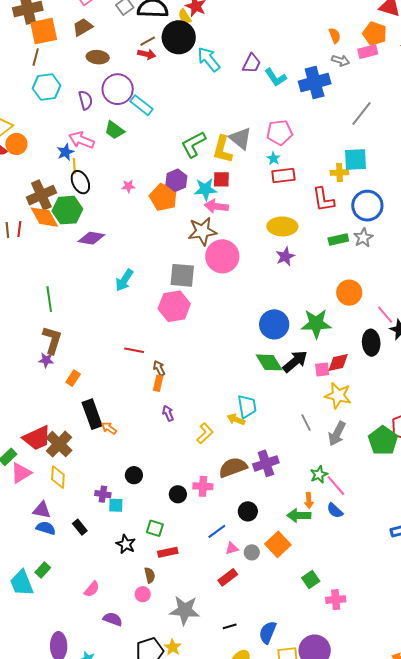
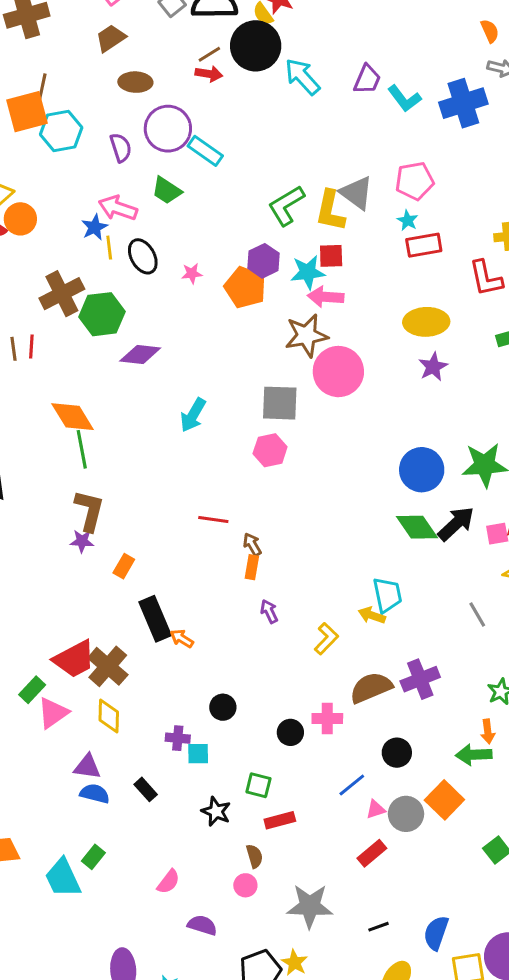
orange square: (44, 31) -> (27, 112), moved
black ellipse: (80, 182) -> (143, 256), moved
orange diamond: (44, 217) -> (73, 417), moved
pink hexagon: (174, 306) -> (270, 450), size x0.7
gray circle: (252, 552) -> (406, 814), size x1.5

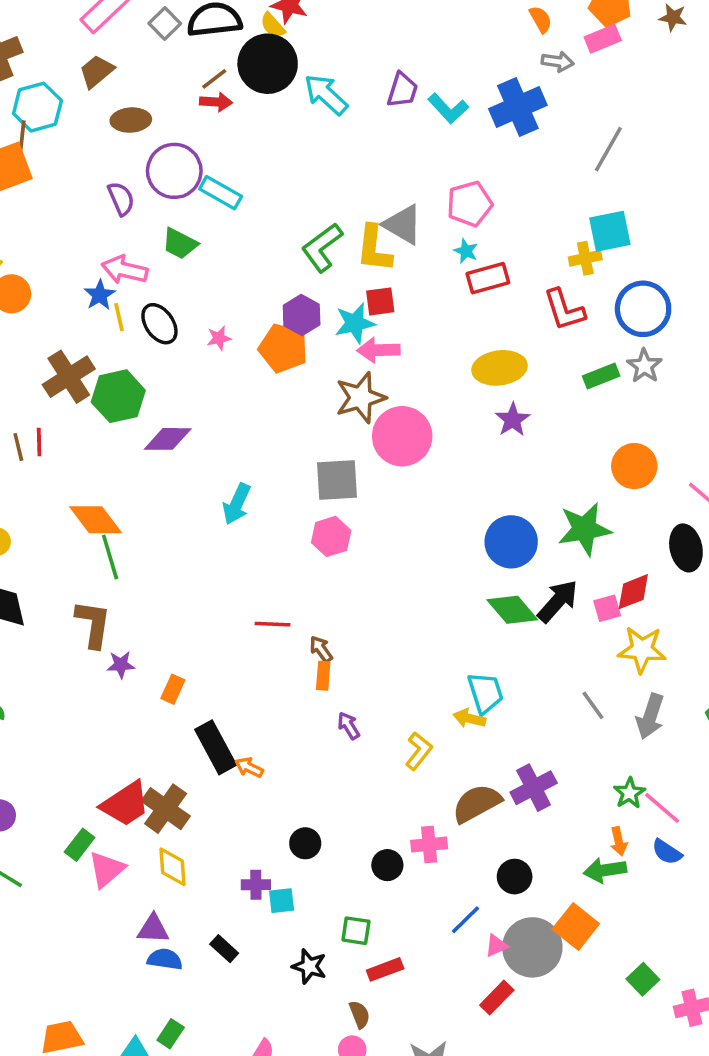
cyan hexagon: (61, 131) -> (37, 107), moved
brown L-shape: (89, 511) -> (93, 624), moved
gray circle: (406, 814) -> (532, 947), size x1.4

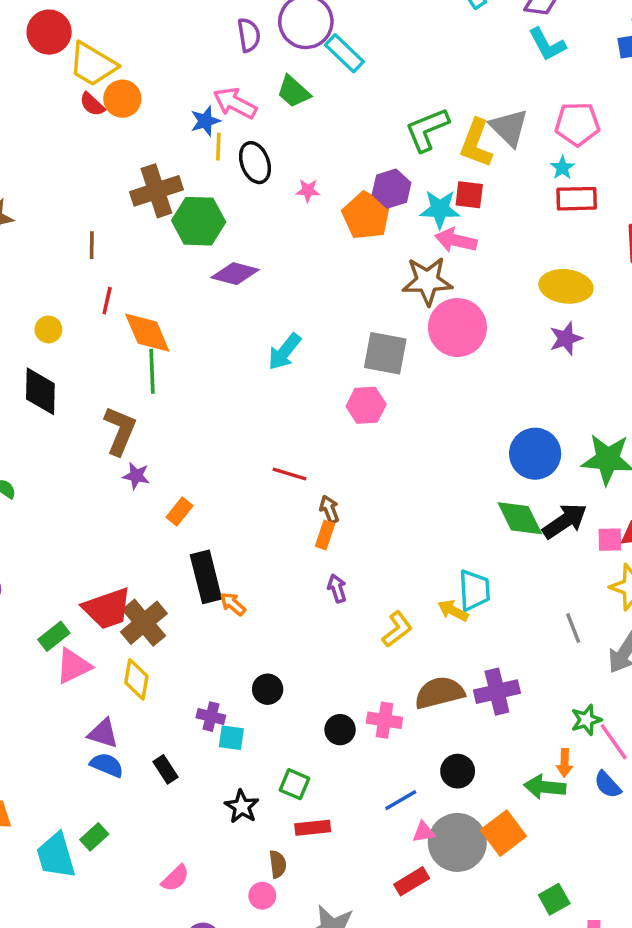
cyan L-shape: (448, 108) -> (547, 44), moved
red line: (39, 442) -> (107, 301), moved

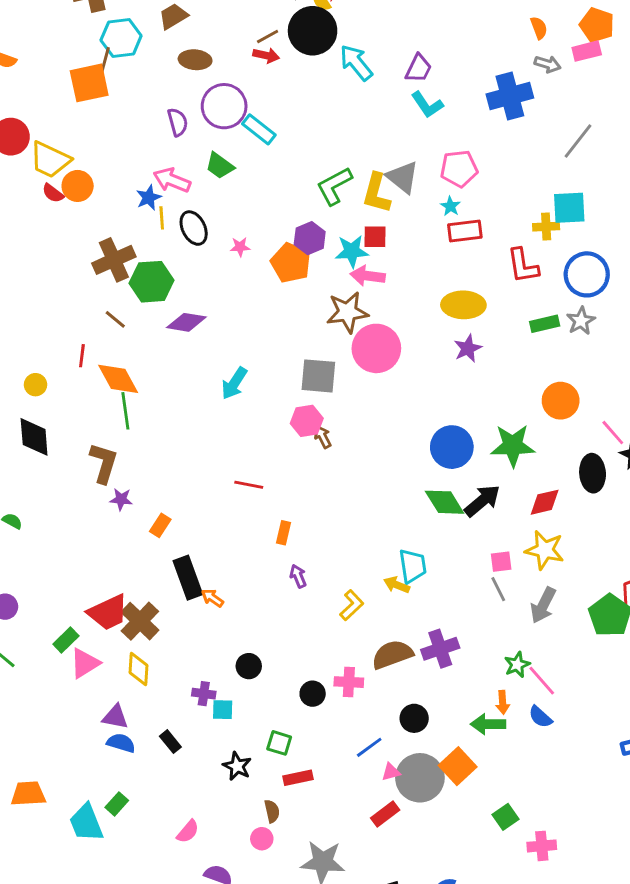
brown line: (92, 245) -> (115, 319), moved, turned -45
brown arrow: (329, 509) -> (323, 437), moved
pink square: (610, 540) -> (501, 562), moved

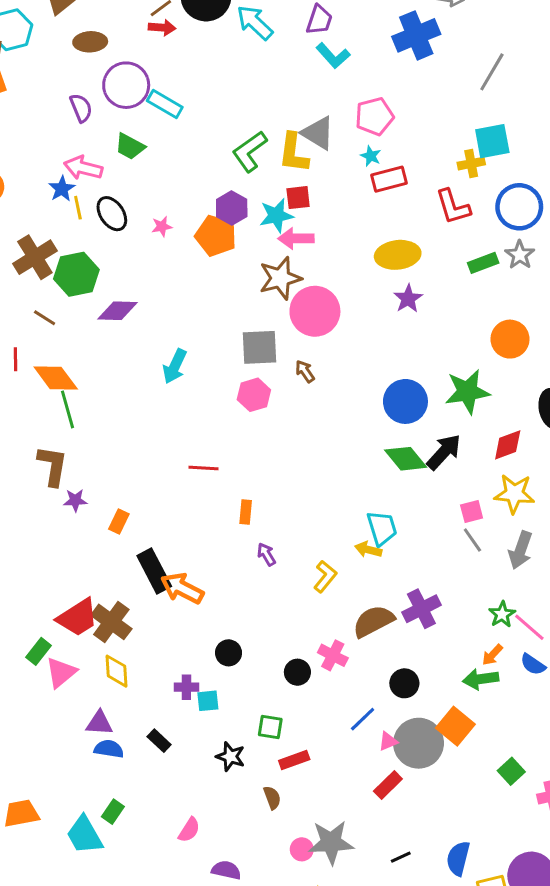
brown arrow: (323, 437) -> (305, 371), moved
orange arrow: (212, 598) -> (182, 588), size x1.8
pink cross: (349, 682) -> (333, 655), turned 32
orange arrow: (503, 702) -> (492, 655), turned 55
pink circle: (262, 839) -> (302, 849), moved

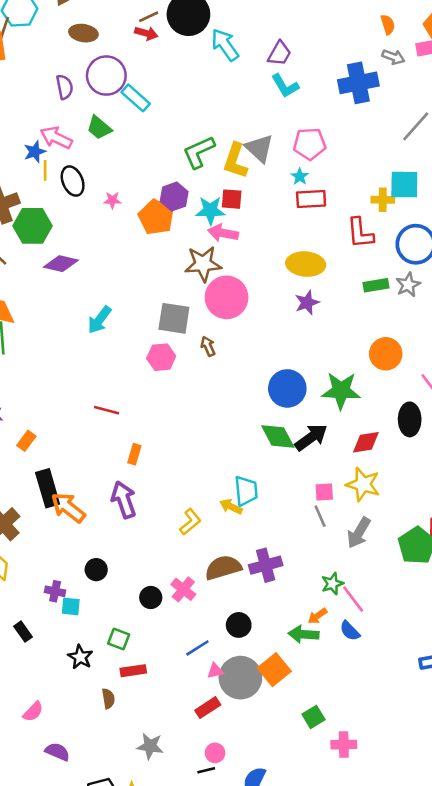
purple arrow: (266, 554) -> (124, 500), moved, size x1.8
gray star: (331, 842) -> (150, 746), size x0.7
pink circle: (302, 849) -> (215, 753), moved

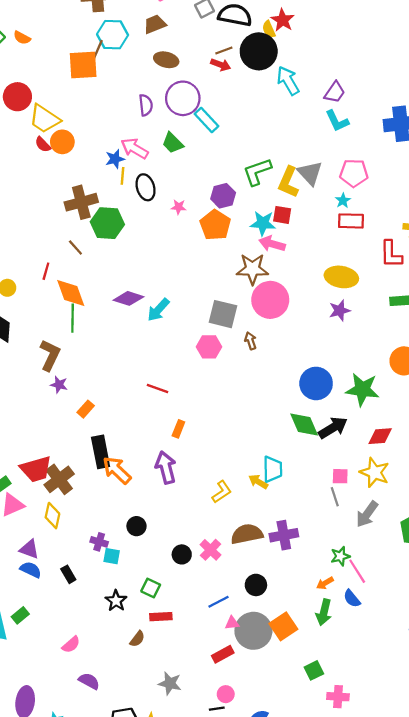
purple hexagon: (174, 197) -> (223, 196), moved
purple diamond: (61, 264) -> (129, 298), moved
green arrow: (303, 634) -> (324, 612), moved, turned -85
brown semicircle: (108, 699) -> (137, 639), turned 42

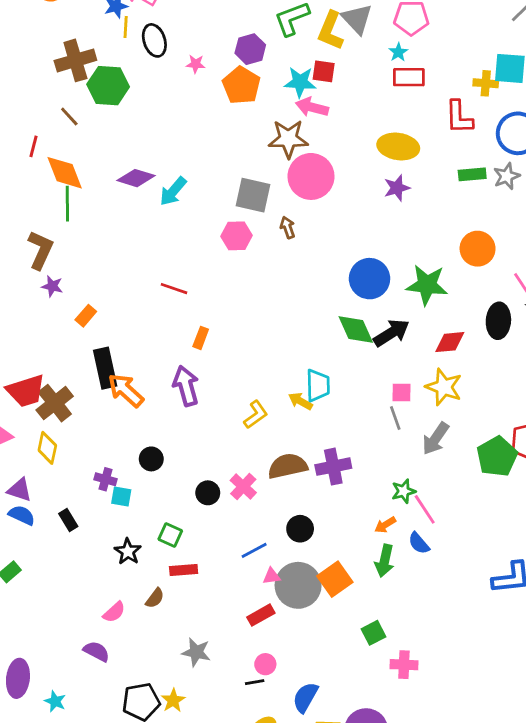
pink semicircle: (71, 645) -> (114, 612), moved

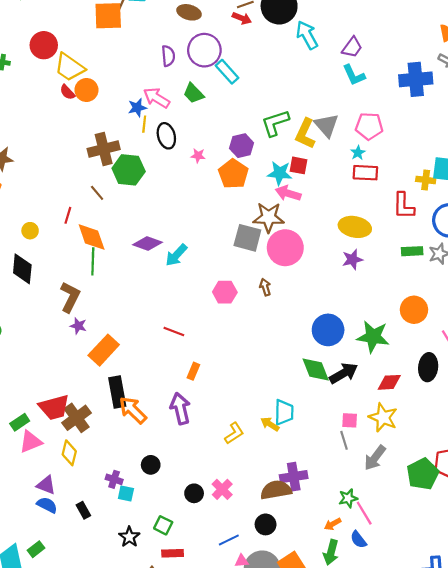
gray square: (253, 195) -> (247, 238), moved
orange rectangle: (86, 316) -> (104, 350), size x1.8
brown semicircle: (288, 466) -> (276, 490), moved

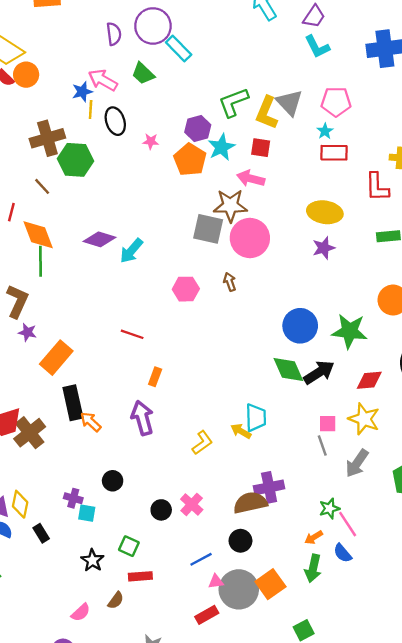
cyan star: (280, 173) -> (221, 147), moved, turned -30
orange arrow: (133, 410) -> (91, 422), size x0.7
yellow diamond: (69, 453) -> (20, 504), moved

